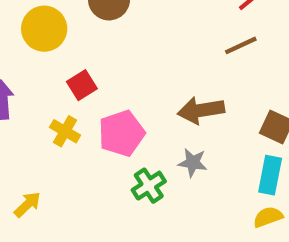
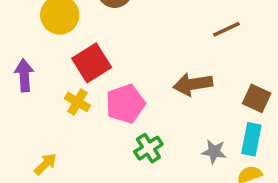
red square: (82, 85) -> (92, 63), size x1.5
gray star: (193, 163) -> (214, 152), moved

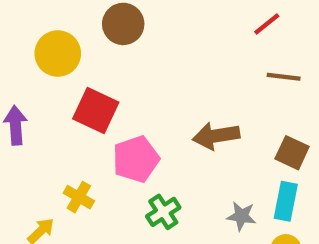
brown line: (227, 29) -> (284, 77), moved, turned 32
red square: (92, 63) -> (96, 111), turned -33
yellow cross: (77, 102) -> (79, 197), moved

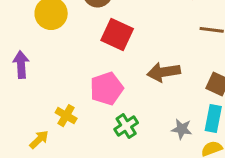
red square: (96, 111) -> (117, 34), moved

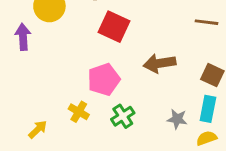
purple arrow: (21, 64) -> (23, 37), moved
yellow cross: (66, 116) -> (79, 112), moved

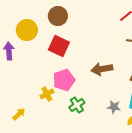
red square: (114, 27) -> (59, 46), moved
yellow cross: (79, 112) -> (47, 94), moved, turned 32

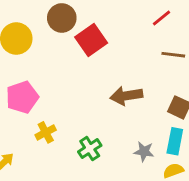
red square: (59, 46) -> (91, 40), moved, turned 30
pink pentagon: (64, 80) -> (22, 97), moved

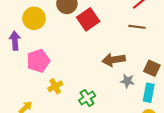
brown line: (173, 55) -> (137, 27), moved
gray star: (144, 151) -> (127, 81), moved

